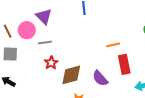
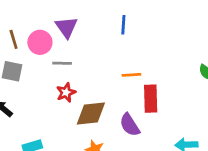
orange line: (113, 45) -> (131, 75), moved
red rectangle: (124, 64) -> (151, 99), moved

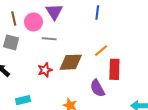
orange line: (131, 75) -> (101, 51), turned -40
red star: (66, 92) -> (45, 70), moved
brown diamond: (91, 114) -> (71, 62), moved

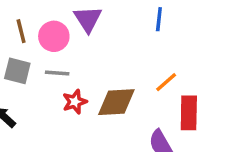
gray line: (49, 39) -> (57, 73), moved
red star: (45, 70) -> (75, 102), moved

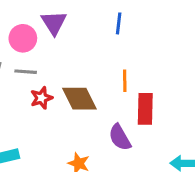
orange line: (166, 82) -> (125, 81), turned -50
brown diamond: (116, 102) -> (79, 99), turned 66

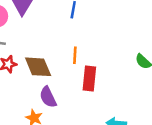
purple semicircle: (120, 137) -> (48, 97), moved

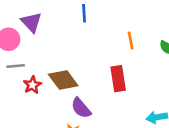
orange line: (75, 55) -> (131, 40), moved

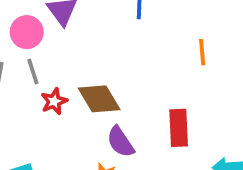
gray line: (16, 66) -> (33, 72), turned 72
red rectangle: (118, 79) -> (179, 128), moved

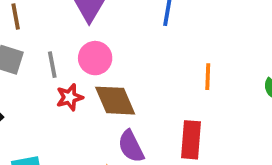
pink circle: (27, 32) -> (95, 58), moved
orange line: (202, 52) -> (208, 77), moved

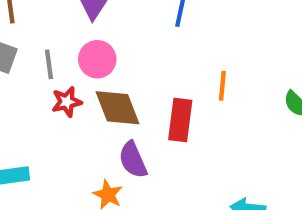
red rectangle: (191, 140) -> (180, 120), moved

